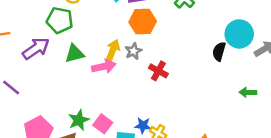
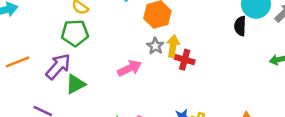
yellow arrow: (113, 50) -> (173, 46), moved
green triangle: (75, 54) -> (75, 84), moved

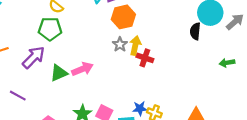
pink arrow: (130, 68) -> (82, 69), moved
green triangle: (75, 84) -> (59, 73), moved

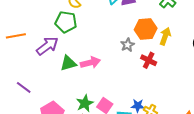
orange hexagon: (123, 17) -> (146, 29), moved
yellow arrow: (135, 45) -> (165, 36), moved
purple line: (18, 96) -> (24, 87), moved

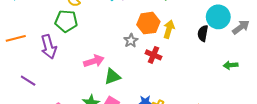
purple arrow: (47, 46) -> (49, 47), turned 115
green triangle: (68, 63) -> (112, 77), moved
purple line: (24, 87) -> (28, 81), moved

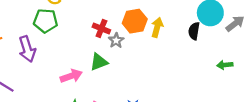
red cross: (153, 55) -> (101, 29), moved
pink arrow: (94, 61) -> (71, 76), moved
green triangle: (112, 77) -> (99, 62), moved

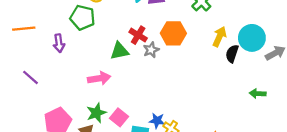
yellow arrow: (157, 27) -> (219, 37), moved
purple arrow: (27, 49) -> (59, 43), size x0.7
green triangle: (99, 62) -> (119, 51), moved

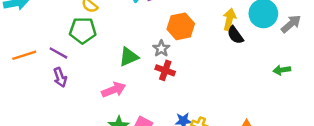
red cross: (138, 35) -> (165, 70), moved
purple arrow: (59, 43) -> (60, 77), moved
black semicircle: (232, 54) -> (235, 35), moved, turned -42
purple line: (31, 77) -> (58, 53), moved

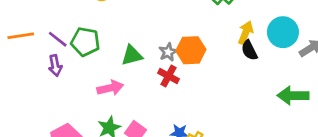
orange hexagon: (181, 26) -> (191, 50), moved
green pentagon: (83, 30) -> (85, 42), moved
green arrow: (282, 70) -> (293, 96), size x1.6

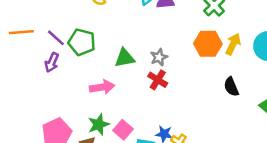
orange hexagon: (191, 50) -> (208, 44), moved
black semicircle: (249, 50) -> (231, 87), moved
purple arrow: (55, 66) -> (52, 62), turned 30

